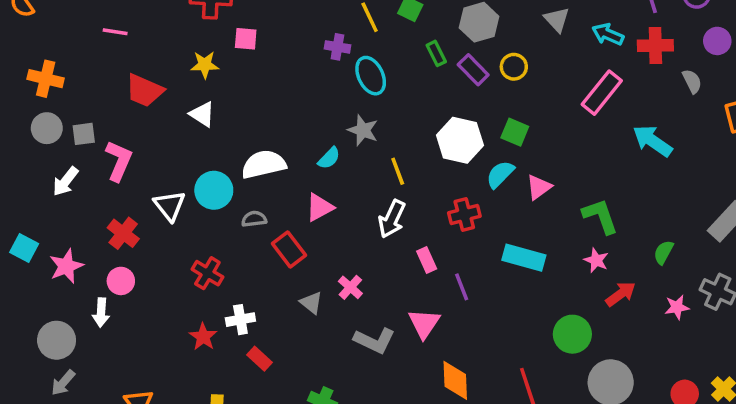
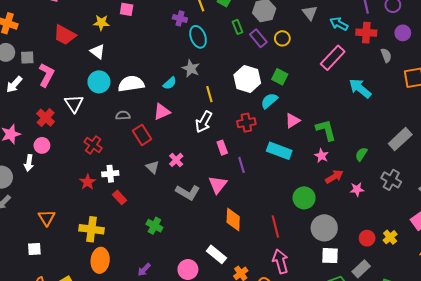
pink triangle: (539, 187) -> (292, 121), moved
cyan circle: (214, 190) -> (99, 82), moved
pink star: (677, 307) -> (357, 189), moved

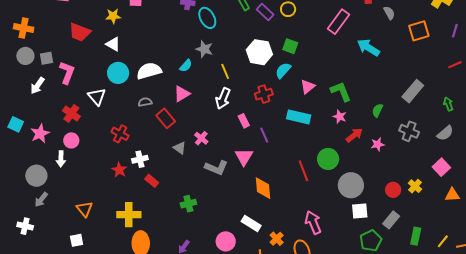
green cross: (154, 226) -> (188, 204), turned -35
red line: (275, 227) -> (303, 171), moved

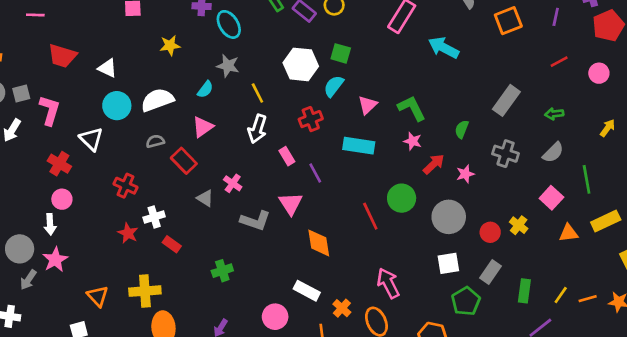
yellow star: (113, 16) -> (170, 45), moved
green arrow: (448, 104) -> (554, 114), turned -72
pink star: (40, 134) -> (55, 260), moved
gray circle: (351, 185) -> (449, 217), moved
orange triangle: (85, 209) -> (98, 296), moved

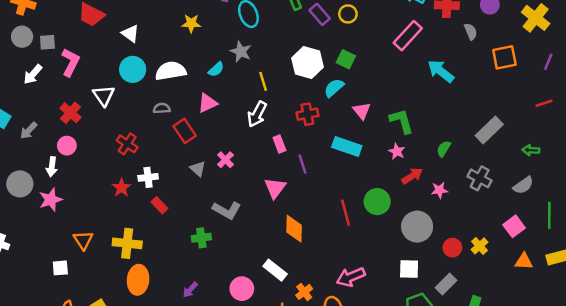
pink triangle: (368, 105) -> (362, 111), turned -36
gray L-shape: (255, 221) -> (227, 210), moved
gray arrow: (28, 280) -> (29, 131), moved
pink arrow: (388, 283) -> (351, 277), turned -96

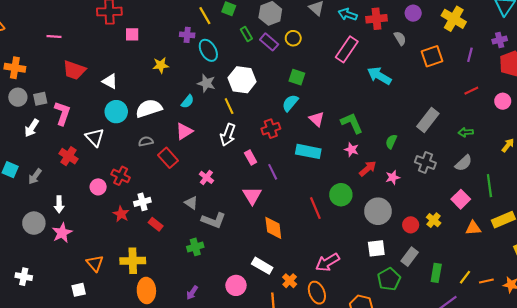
white hexagon: (308, 63) -> (242, 80), moved
pink circle: (67, 146) -> (98, 187), moved
gray triangle: (198, 169) -> (191, 203), moved

